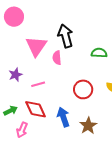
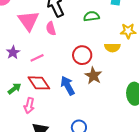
brown star: (88, 126) -> (93, 76), moved

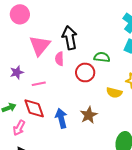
red circle: (82, 55) -> (85, 72), moved

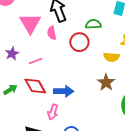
brown star: (89, 115) -> (106, 82), moved
blue arrow: (61, 118) -> (64, 91), turned 114
pink arrow: (19, 128) -> (53, 112), moved

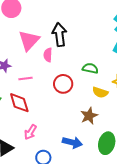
green semicircle: (93, 24) -> (90, 68), moved
red circle: (79, 42) -> (63, 84), moved
blue arrow: (64, 91) -> (72, 142), moved

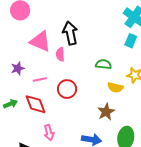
pink triangle: (29, 40) -> (40, 41), turned -45
red circle: (63, 84) -> (67, 89), moved
pink arrow: (30, 132) -> (49, 133), turned -42

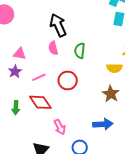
pink triangle: (40, 41) -> (20, 54), moved, size x0.6
green semicircle: (103, 64) -> (80, 51), moved, turned -77
green arrow: (10, 104) -> (16, 108), turned 128

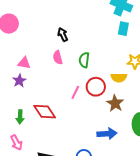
black arrow: (58, 25) -> (63, 35), size x0.6
pink line: (39, 77) -> (75, 92), moved, turned -40
red circle: (68, 80) -> (96, 87), moved
pink arrow: (60, 127) -> (16, 143), moved

